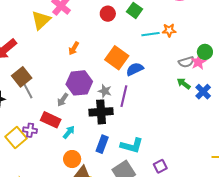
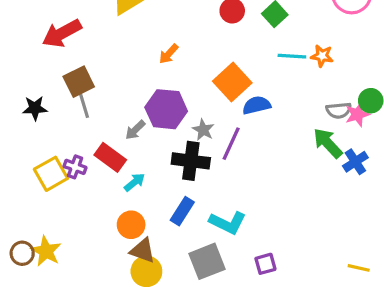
green arrow: (184, 84) -> (328, 143), size x1.5

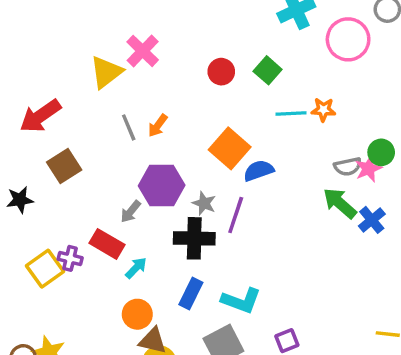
gray line: (84, 106) -> (129, 127), moved

